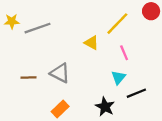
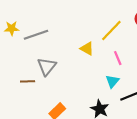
gray triangle: (60, 73) -> (47, 67), moved, turned 42

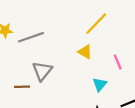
yellow line: (111, 30) -> (96, 24), moved
cyan triangle: (112, 81) -> (100, 84), moved

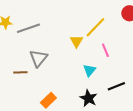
yellow line: (96, 24) -> (95, 27), moved
yellow triangle: (85, 52) -> (76, 41), turned 32

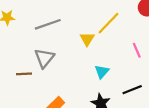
gray line: (28, 28) -> (48, 24), moved
pink line: (105, 50) -> (137, 50), moved

